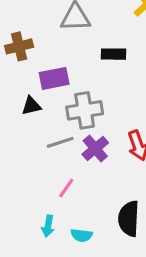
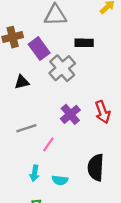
purple rectangle: (54, 78) -> (39, 49), moved, turned 65
gray cross: (85, 110) -> (62, 68), moved, turned -32
gray line: (60, 142) -> (26, 128), moved

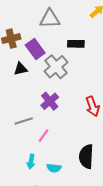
black triangle: (22, 82) -> (21, 69), moved
purple cross: (70, 114) -> (50, 101), moved

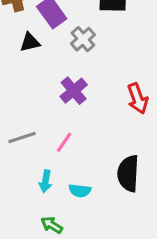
gray cross: (56, 67) -> (83, 39), size x0.7
gray line: (24, 121) -> (22, 138), moved

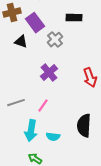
black triangle: (30, 42) -> (21, 42), turned 32
cyan arrow: (45, 181) -> (31, 131), size x1.5

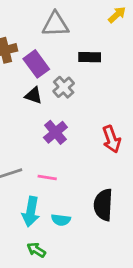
black triangle: (21, 42) -> (34, 95), moved
pink line: (43, 106) -> (47, 177), turned 64

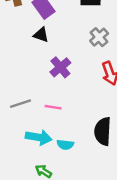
gray cross: (64, 87) -> (99, 37), moved
cyan arrow: (31, 212) -> (39, 137), turned -90

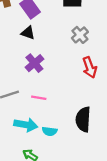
purple cross: (60, 67) -> (34, 63), moved

